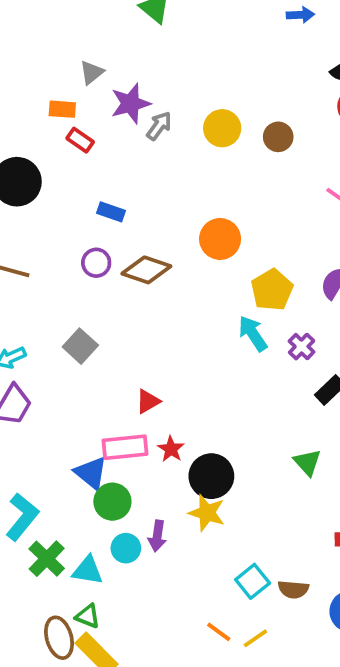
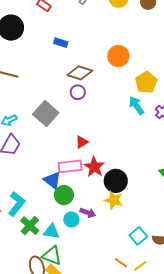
purple circle: (96, 263) -> (78, 92), moved
gray square: (80, 346) -> (46, 114), size x1.4
red star: (171, 449) -> (94, 167), size x1.5
purple arrow: (157, 536) -> (88, 213), turned -77
green triangle: (88, 616) -> (52, 256), size x1.5

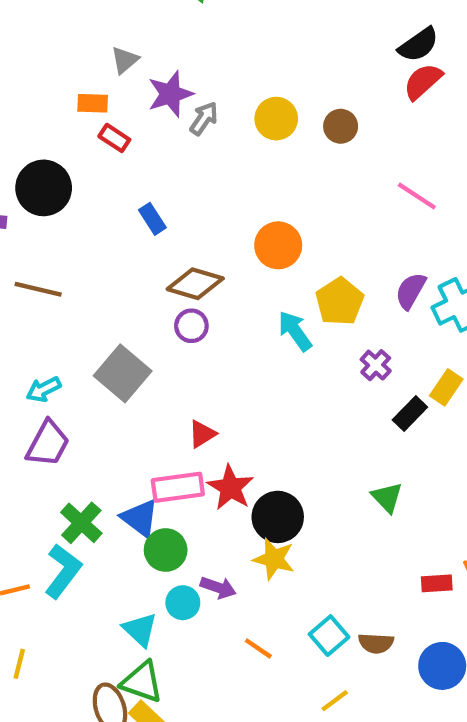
blue rectangle: (61, 43) -> (152, 219), turned 40
cyan arrow: (136, 105) -> (295, 331), moved
green cross: (30, 226) -> (81, 523), moved
cyan triangle: (51, 232) -> (140, 630), turned 36
orange line: (121, 263) -> (258, 648), moved

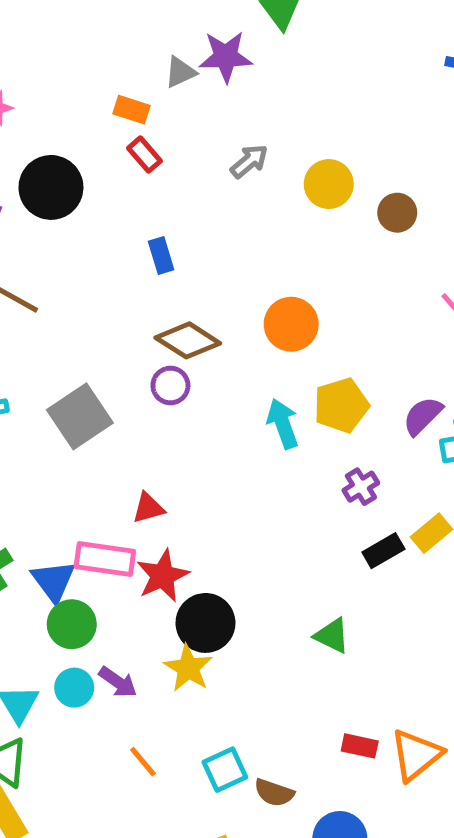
purple star: (170, 94) -> (226, 57), moved
green triangle: (387, 497) -> (332, 636), turned -36

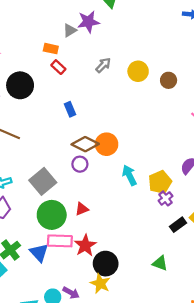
orange circle: (291, 324) -> (107, 144), moved
yellow pentagon: (341, 405) -> (160, 182), moved
red triangle: (148, 508) -> (82, 209), moved
green circle: (72, 624) -> (52, 215), moved, size x1.4

